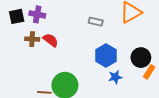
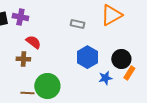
brown cross: (32, 39) -> (23, 59), moved
blue star: (115, 77) -> (105, 78), moved

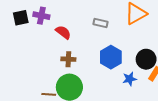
red semicircle: (33, 42) -> (63, 32), moved
brown cross: (23, 59) -> (68, 59), moved

